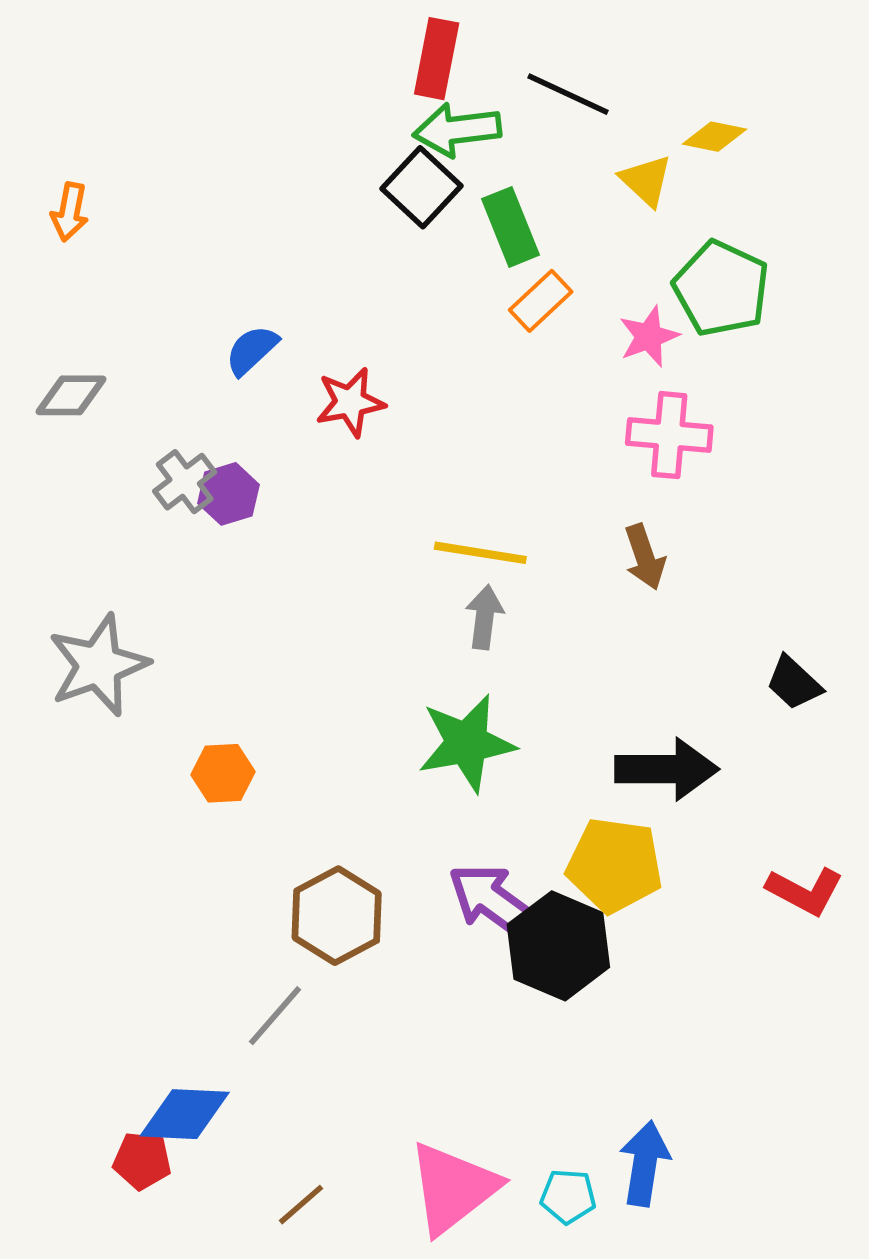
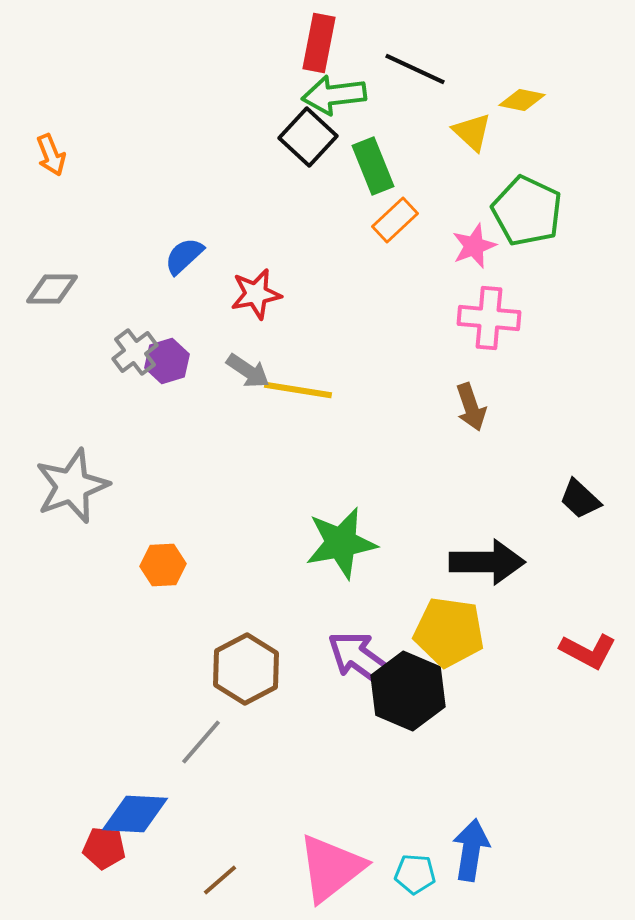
orange arrow: (70, 212) -> (51, 155), turned -33
yellow line: (480, 553) -> (298, 390), moved
gray arrow: (484, 617) -> (248, 371), moved, turned 117

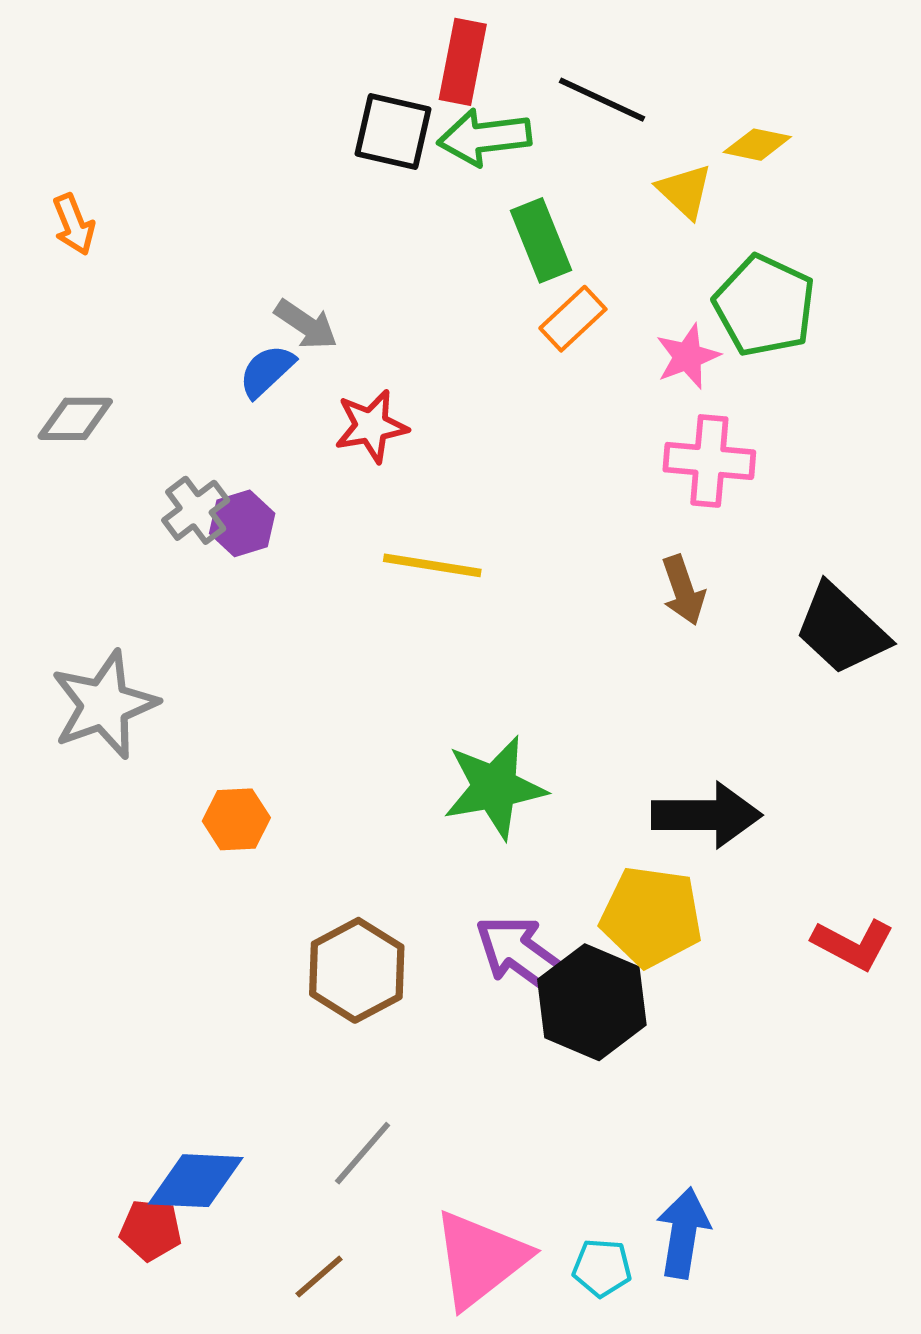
black square: (308, 137) -> (393, 132), moved, turned -30
gray arrow: (248, 371) -> (306, 325), moved
black trapezoid: (580, 499) -> (841, 629), moved, size x1.6
gray line: (201, 742) -> (363, 1153), moved

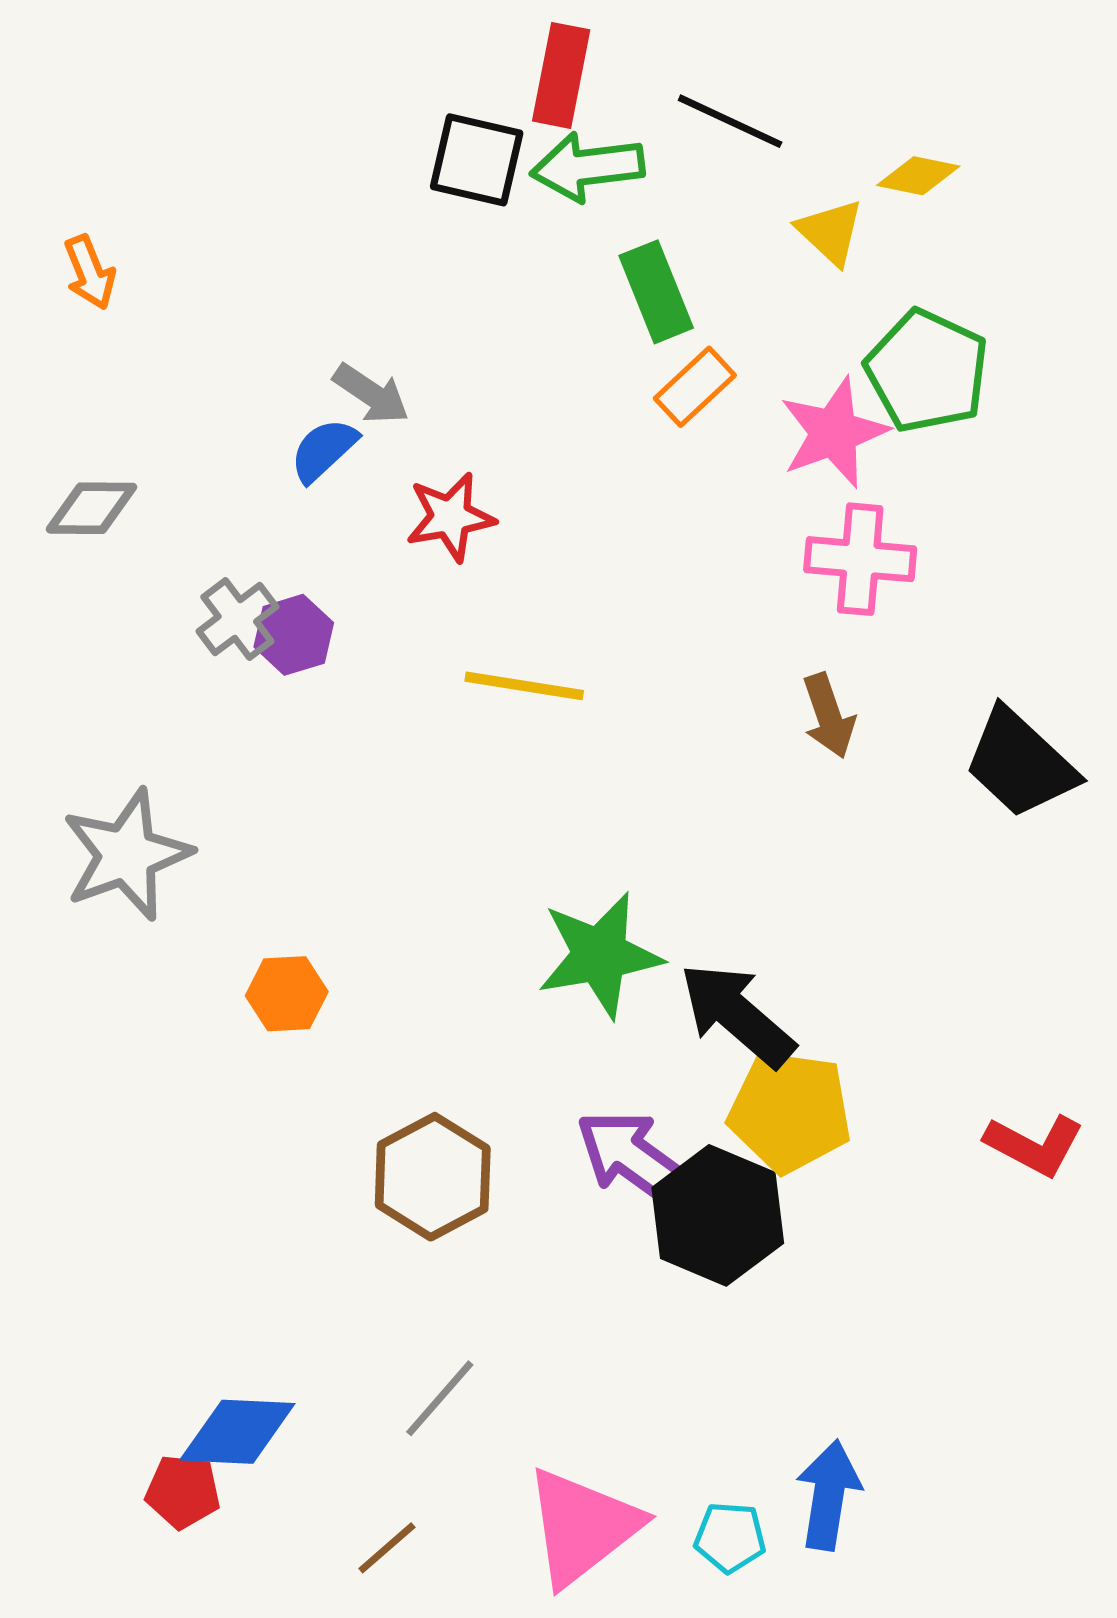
pink star: (688, 356) -> (834, 433), size x1.4
black arrow: (706, 815) -> (737, 1015), moved, turned -139

